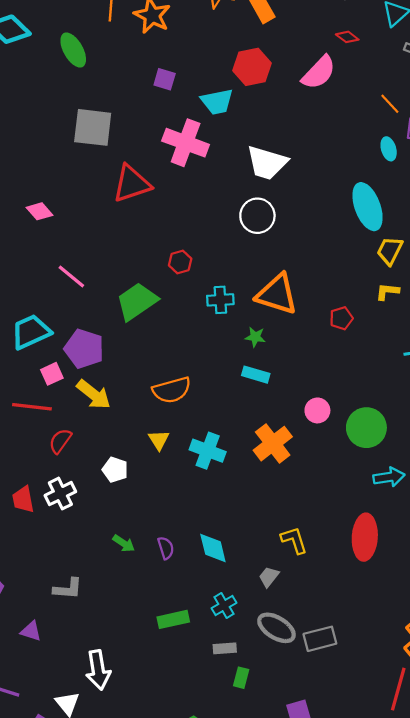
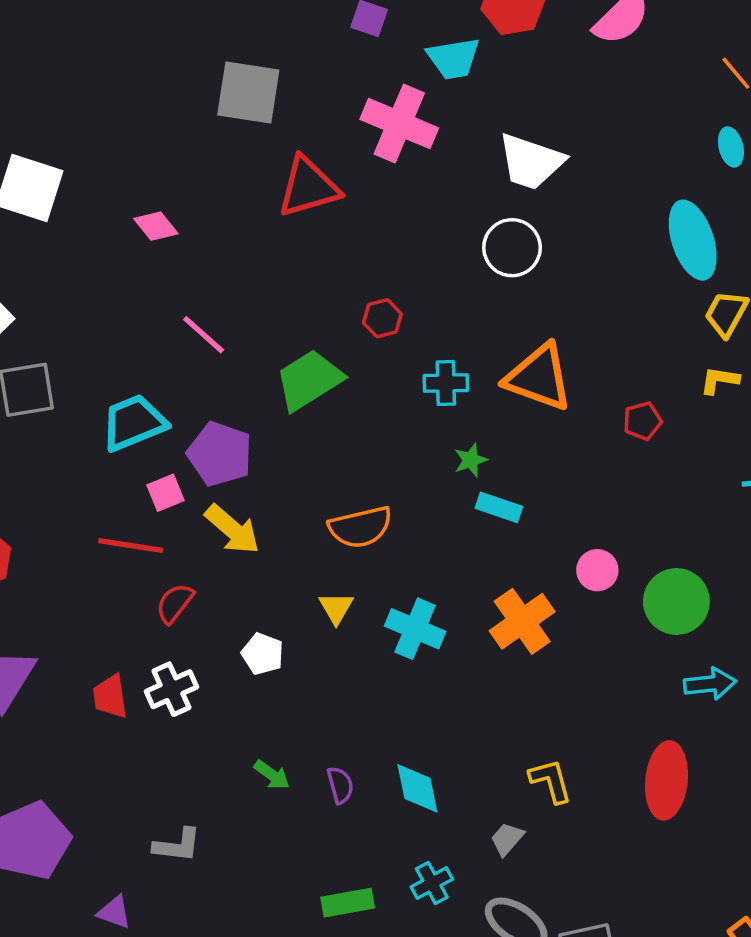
green star: (255, 337) -> (471, 460), moved, turned -30

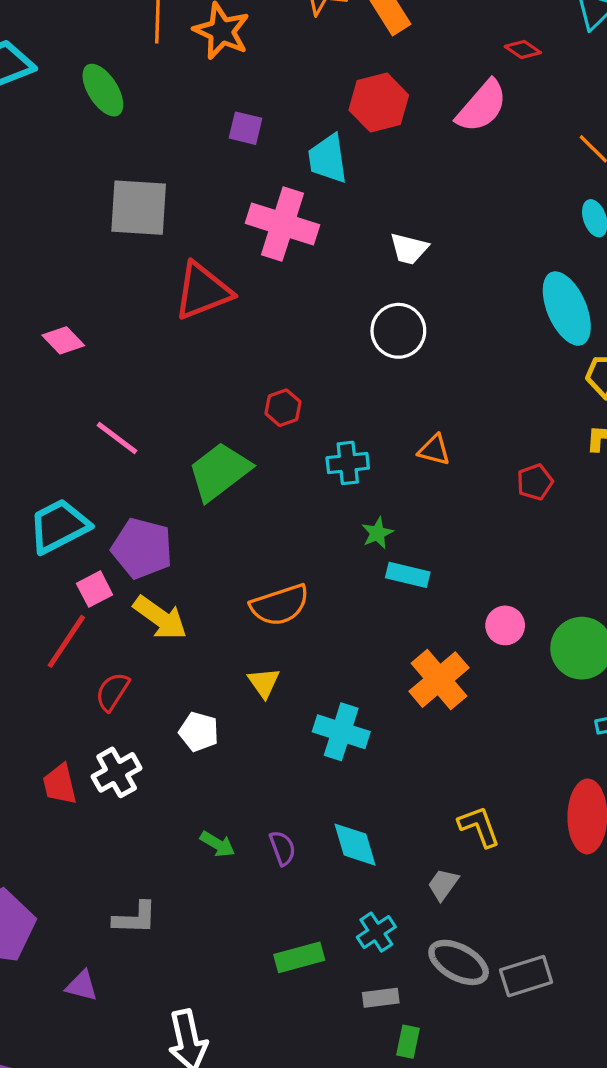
cyan trapezoid: (453, 58) -> (328, 159), turned 96
white trapezoid: (531, 162) -> (409, 249), size x0.6
orange triangle: (539, 377) -> (434, 450), size x0.5
red line: (131, 545) -> (66, 641), turned -60
cyan cross: (415, 629) -> (341, 732), moved

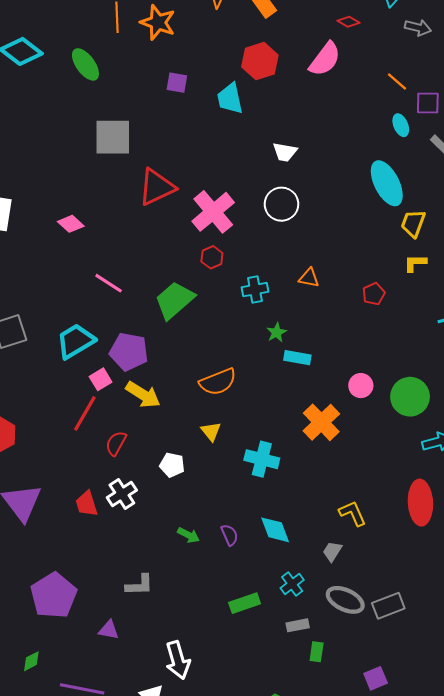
pink cross: (283, 224) -> (213, 212), moved, turned 36

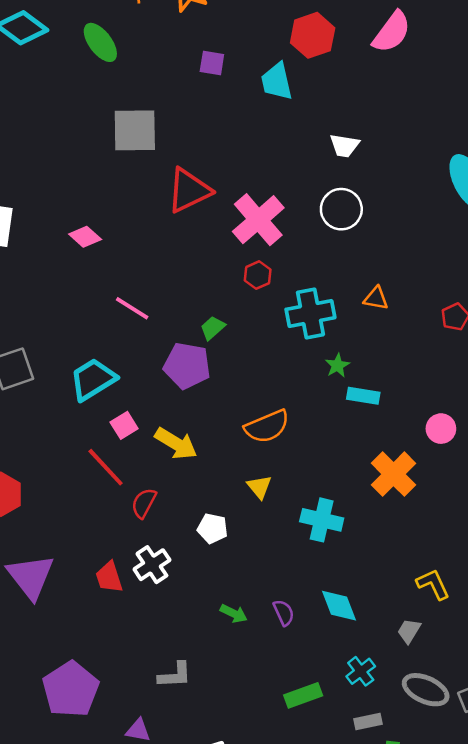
cyan cross: (255, 290) -> (310, 314), size x1.5
green trapezoid: (174, 300) -> (213, 328), size x0.5
purple pentagon: (129, 352) -> (187, 366), moved
red line: (85, 413) -> (106, 467), turned -72

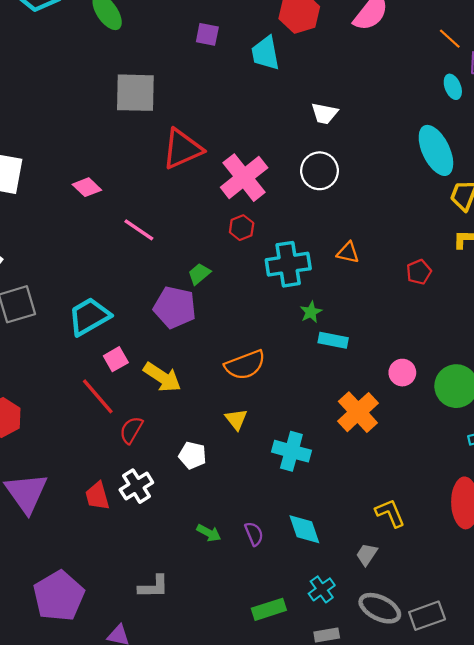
pink line: (132, 308) -> (139, 230), moved

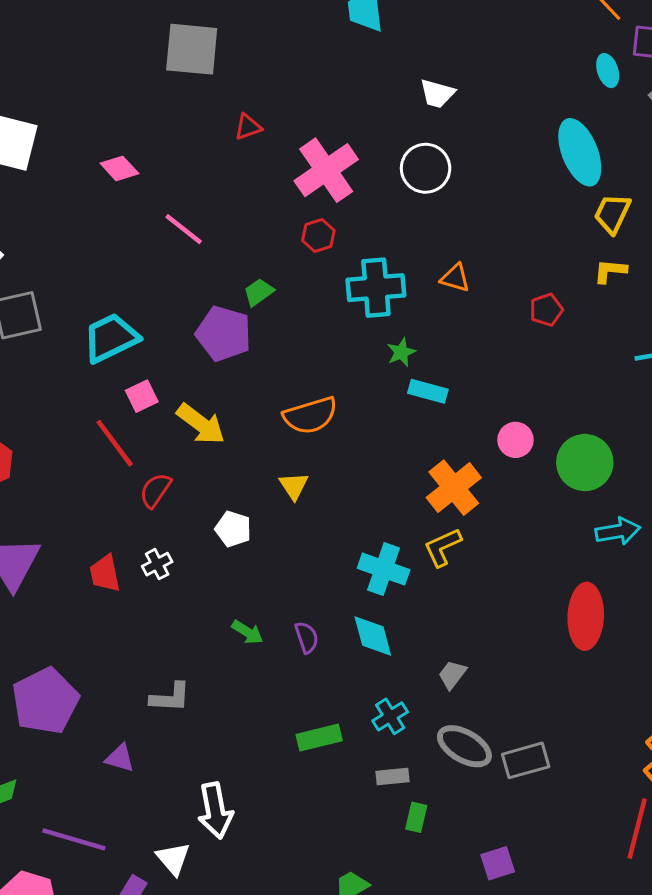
red triangle: (182, 149) -> (248, 127), size x0.5
cyan cross: (291, 451) -> (384, 569), moved
white cross: (136, 486) -> (157, 564), size x0.7
yellow L-shape: (390, 513) -> (443, 547), moved, turned -96

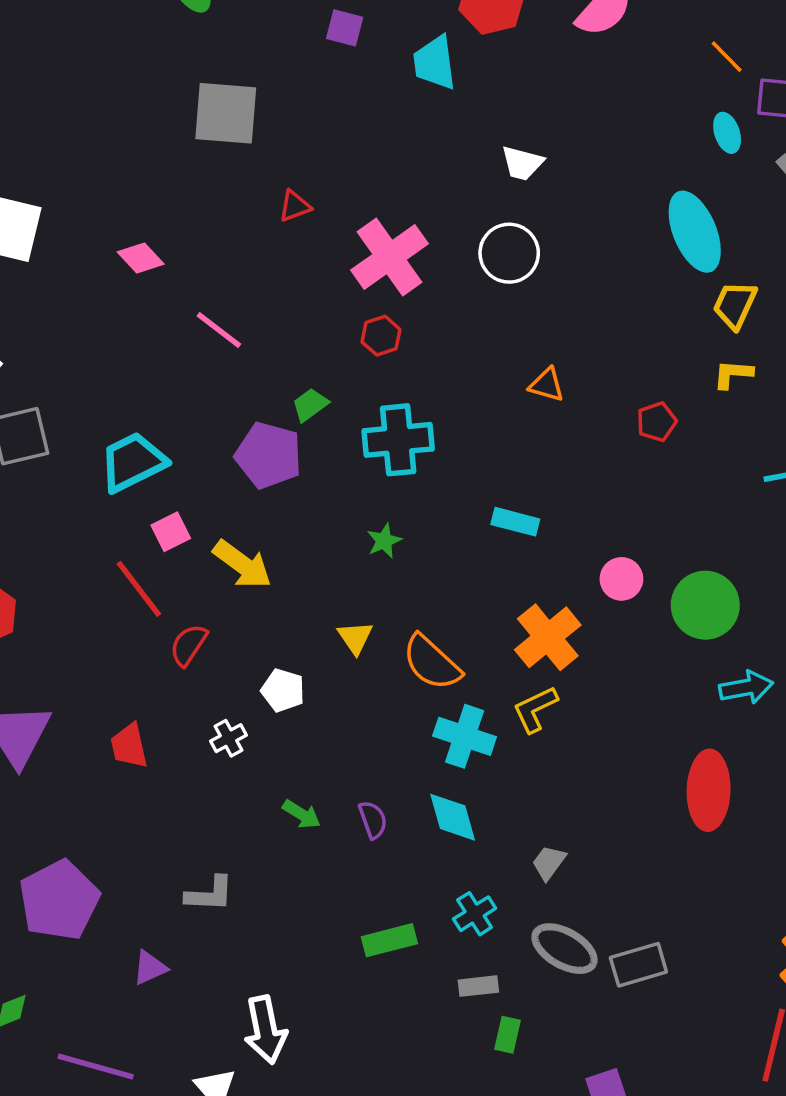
cyan cross: (376, 288) -> (398, 440), moved
green star: (401, 352) -> (384, 541), moved
orange semicircle: (310, 415) -> (432, 663), moved, turned 60
white cross: (157, 564) -> (228, 738), moved
purple triangle: (120, 758) -> (150, 968), turned -40

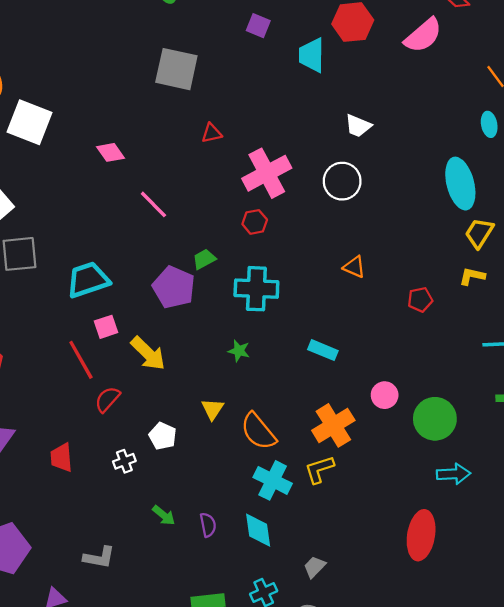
green star: (384, 541) -> (239, 351), turned 30

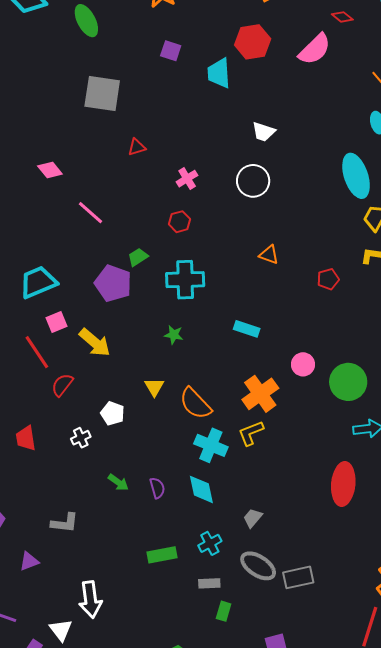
pink cross: (267, 173) -> (187, 179), size x0.5

